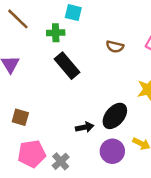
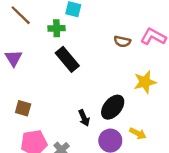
brown semicircle: (115, 47) -> (122, 41), moved
black arrow: (85, 127) -> (84, 118), turned 77

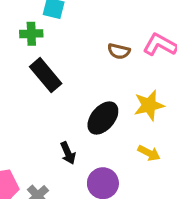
black ellipse: (113, 107) -> (103, 118), moved
yellow arrow: (138, 133) -> (149, 153), moved

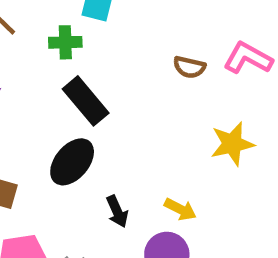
black ellipse: (103, 118) -> (72, 162), moved
yellow arrow: (149, 153) -> (180, 209), moved

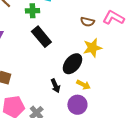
yellow star: (232, 144) -> (92, 48), moved
black ellipse: (72, 162) -> (72, 64), moved

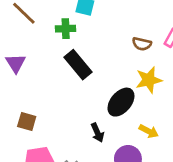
yellow arrow: (83, 85) -> (149, 131), moved

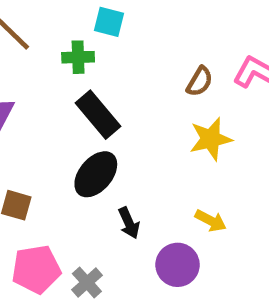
brown semicircle: (142, 44) -> (200, 82), turned -72
black ellipse: (121, 102) -> (96, 174), moved

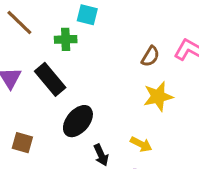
black rectangle: (98, 115) -> (50, 79), moved
yellow arrow: (211, 221) -> (141, 144), moved

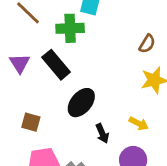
green cross: (66, 39) -> (70, 28), size x1.4

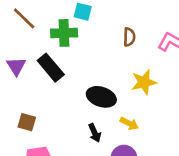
brown semicircle: (147, 44) -> (129, 37), moved, turned -30
black ellipse: (81, 103) -> (101, 97), moved, turned 68

